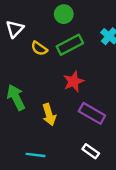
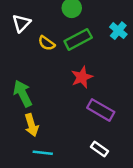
yellow arrow: (49, 115) -> (31, 125), moved

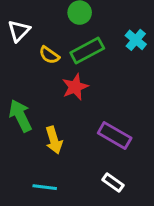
red star: (82, 77) -> (75, 87), moved
yellow arrow: (31, 125) -> (54, 140), moved

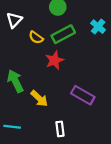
yellow arrow: (54, 140) -> (39, 98), turned -30
white rectangle: (113, 183) -> (60, 129), moved, turned 48
cyan line: (45, 187) -> (12, 127), moved

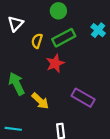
yellow semicircle: (36, 37) -> (37, 41), turned 72

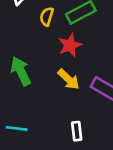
yellow arrow: (40, 101) -> (69, 79), moved

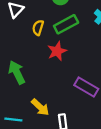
yellow arrow: (69, 79) -> (40, 107), moved

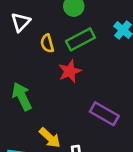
yellow semicircle: (38, 28) -> (47, 43), turned -32

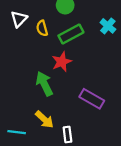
yellow semicircle: (47, 43) -> (42, 28), moved
green arrow: (22, 97) -> (44, 84), moved

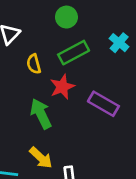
yellow semicircle: (42, 28) -> (34, 64), moved
purple rectangle: (92, 99) -> (103, 104), moved

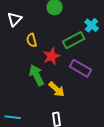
green rectangle: (74, 53) -> (74, 40), moved
yellow arrow: (41, 158) -> (57, 89), moved

